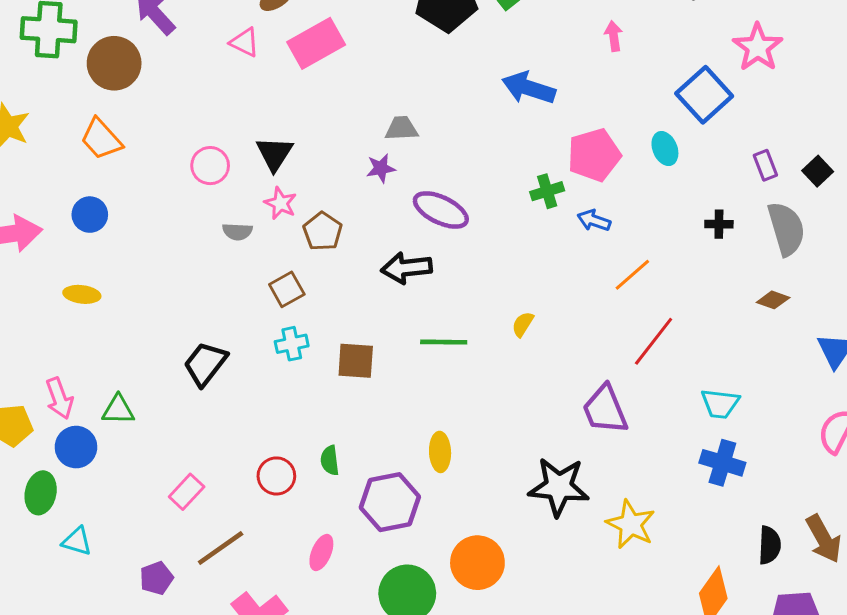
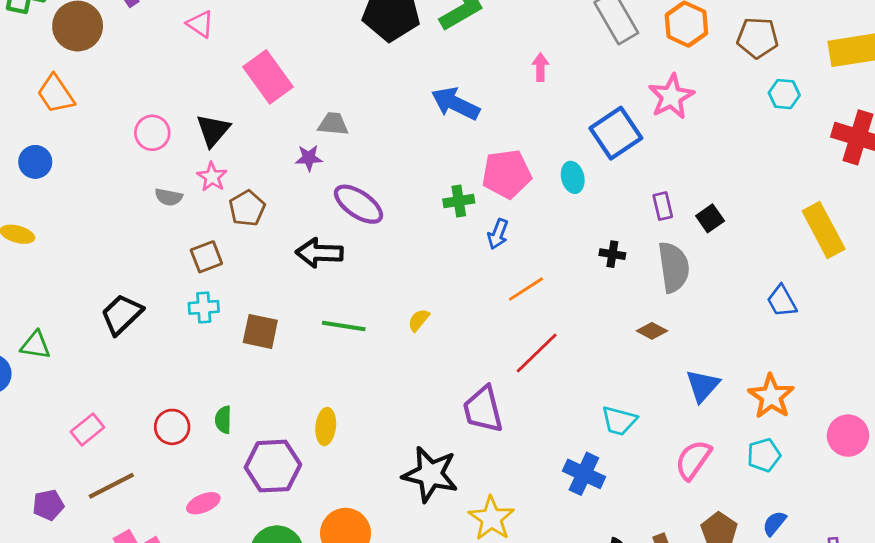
pink rectangle: (316, 43) -> (268, 77), moved, turned 75
blue arrow: (594, 220) -> (498, 234), turned -96
cyan trapezoid: (720, 404) -> (619, 421), moved
pink ellipse: (321, 552) -> (203, 503), turned 36

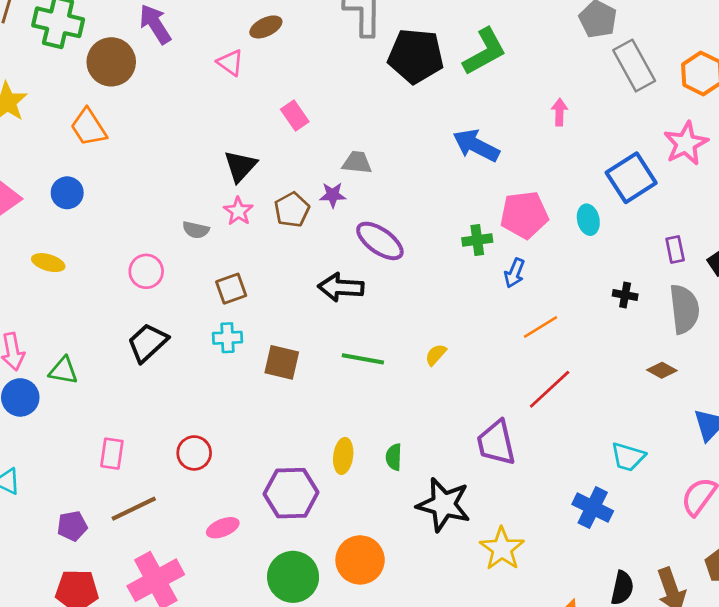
pink rectangle: (268, 77) -> (295, 115), size x0.6
pink circle: (152, 133) -> (146, 271), moved
brown pentagon: (247, 208) -> (292, 210), moved
green semicircle: (223, 420) -> (394, 457), moved
pink rectangle: (87, 430) -> (112, 454), turned -44

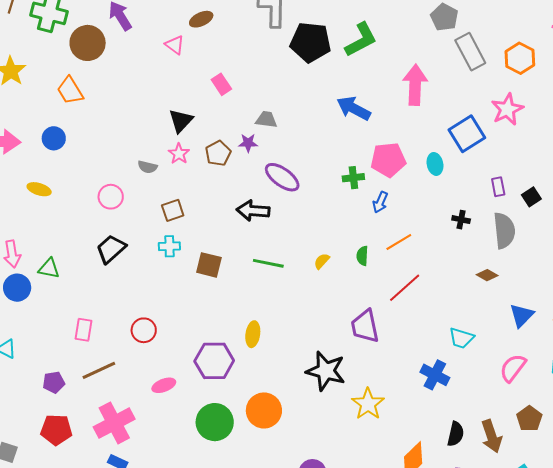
pink arrow: (559, 112) -> (415, 85), size x2.0
green semicircle: (394, 457) -> (362, 256), moved

